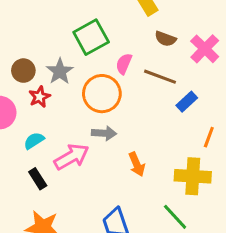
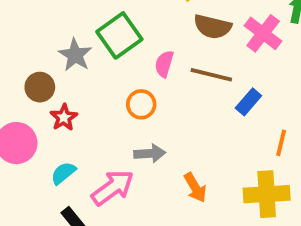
brown semicircle: (165, 39) -> (213, 27), size x1.4
gray star: (60, 71) -> (75, 55), moved
orange circle: (102, 94) -> (141, 104), size x0.6

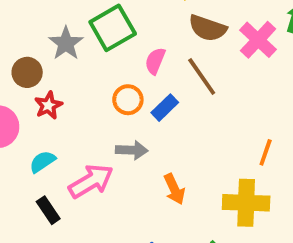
brown line: (211, 75) -> (202, 77), turned 36
blue rectangle: (248, 102) -> (165, 108), moved

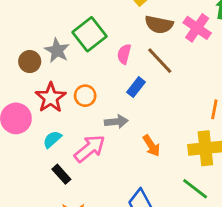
brown circle: (27, 72) -> (30, 62), moved
orange circle: (128, 100) -> (85, 96), moved
red star: (48, 105) -> (51, 98), size x1.5

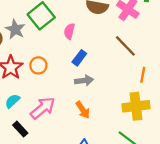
brown line: (160, 61) -> (125, 46), moved
gray arrow: (116, 122) -> (84, 80), moved
orange arrow: (151, 146) -> (83, 110), moved

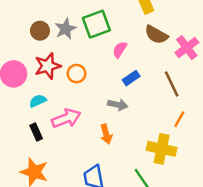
blue rectangle: (79, 58) -> (131, 78), moved

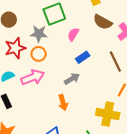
gray star: (65, 29) -> (39, 34), moved, turned 30
gray arrow: (118, 105) -> (72, 79), turned -42
pink arrow: (66, 118) -> (33, 77), moved

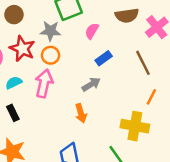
brown semicircle: (103, 22) -> (127, 15), turned -36
red star: (15, 48) -> (22, 49), turned -30
pink arrow: (33, 77) -> (44, 83), turned -55

